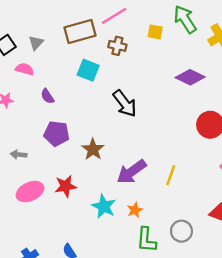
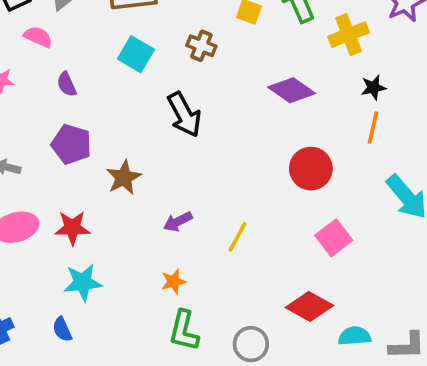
brown cross: (117, 46) -> (201, 46), moved
purple arrow: (131, 172) -> (178, 222), size x0.6
cyan star: (104, 206) -> (83, 282), moved, turned 30
gray circle: (181, 231) -> (251, 344), moved

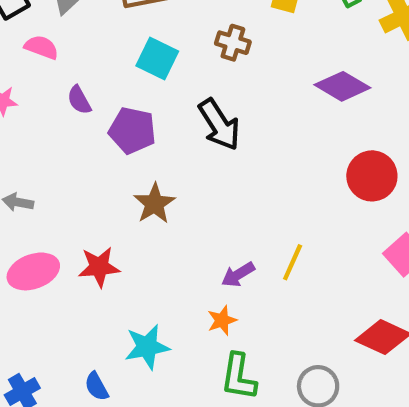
purple pentagon: (71, 144) -> (132, 130), moved
purple arrow: (178, 222) -> (238, 275), moved
cyan star: (83, 282) -> (147, 347), moved

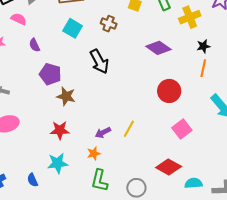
purple pentagon: (132, 130) -> (50, 74), moved
brown star: (154, 204) -> (66, 96), turned -30
red star: (99, 267) -> (60, 130), moved

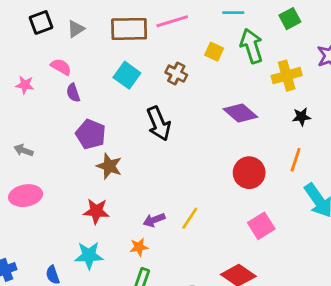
pink semicircle: (19, 19) -> (61, 67), moved
orange line: (203, 68) -> (296, 160), moved

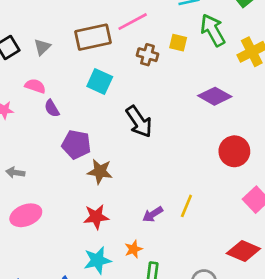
brown cross: (176, 74) -> (147, 55), moved
orange star: (139, 247) -> (133, 249), moved

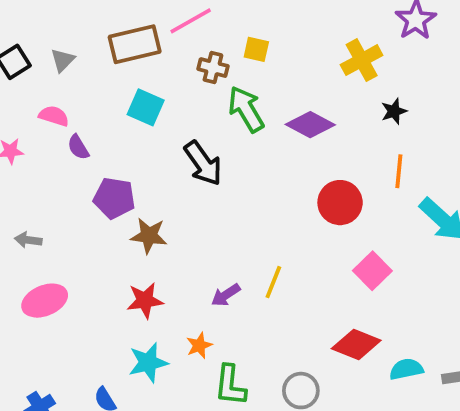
green arrow: (213, 30) -> (246, 109), moved

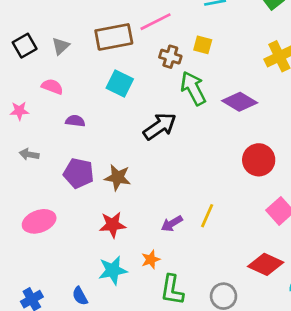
purple semicircle: (78, 147) -> (75, 121), moved, turned 126
black arrow: (203, 163) -> (160, 126), turned -92
purple pentagon: (114, 198) -> (79, 173), moved
gray arrow: (28, 240) -> (29, 154), moved

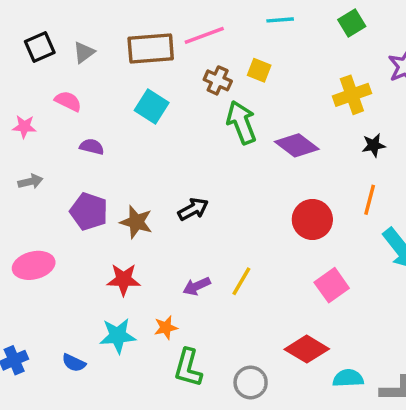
black arrow: (160, 126) -> (193, 209), moved, size x0.7
gray arrow: (29, 154) -> (30, 182), turned 150
blue semicircle: (80, 296) -> (74, 363), turned -42

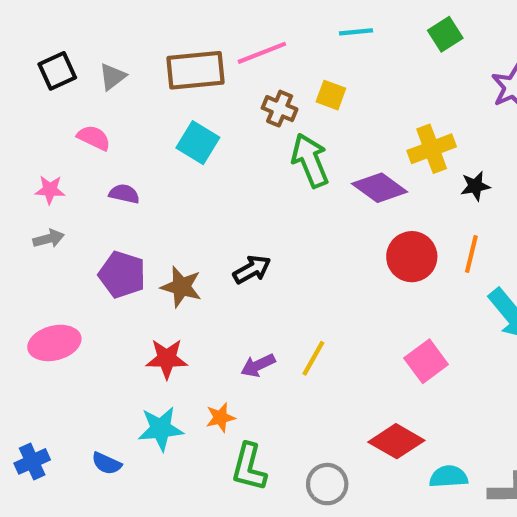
yellow cross: (352, 95) -> (432, 149), moved
pink star: (24, 127) -> (50, 190), moved
red circle: (312, 219) -> (412, 257), moved

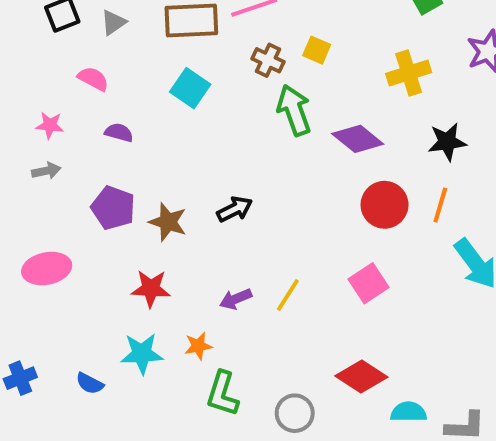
yellow cross: (432, 149) -> (409, 73), moved
black star: (475, 186) -> (447, 142), size x1.4
pink square: (426, 361) -> (369, 283), moved

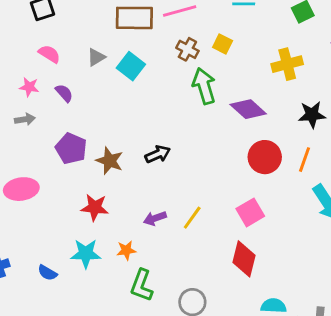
gray triangle: (113, 22) -> (96, 57), moved
pink semicircle: (93, 79) -> (49, 54), moved
purple semicircle: (119, 133) -> (64, 93), moved, turned 30
red diamond: (361, 376) -> (244, 259), moved, turned 68

